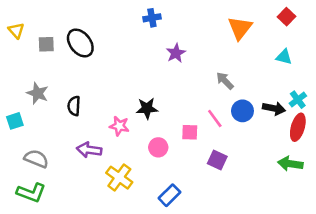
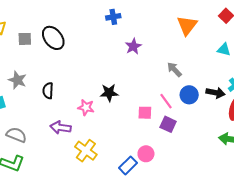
pink circle: (158, 147) -> (146, 154), moved
purple square: (217, 160) -> (168, 124), moved

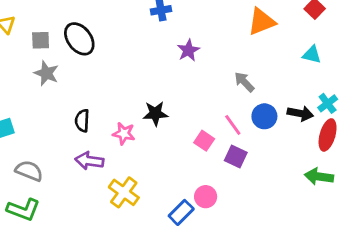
orange triangle: (187, 25) -> (262, 22), turned 30
gray star: (17, 80) -> (46, 73), moved
black semicircle: (48, 91) -> (82, 121), moved
pink square: (145, 113) -> (204, 141), turned 32

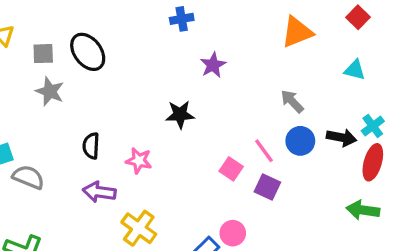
gray arrow: (244, 82) -> (292, 101), moved
black star: (155, 113) -> (180, 114), moved
gray semicircle: (29, 171) -> (28, 177), moved

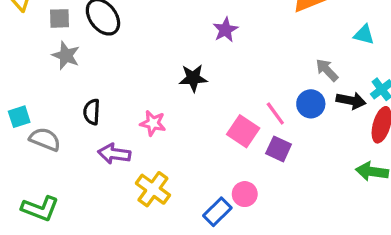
gray arrow: (292, 101) -> (327, 70), moved
black semicircle: (91, 146) -> (92, 112), moved
pink square: (231, 169) -> (243, 131), size x1.4

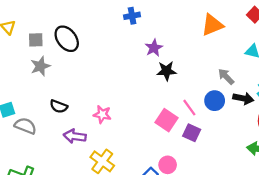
gray star: (66, 56) -> (40, 66), turned 30
black star: (193, 78) -> (166, 71), moved
black semicircle: (92, 112) -> (59, 106), turned -72

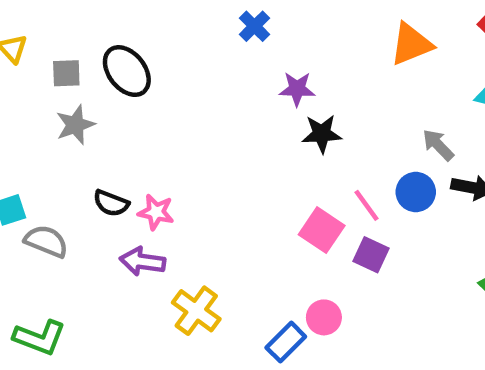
blue cross: (132, 16) -> (254, 26), turned -35
purple star: (154, 48) -> (297, 89), turned 30
pink star: (102, 114) -> (156, 212), moved

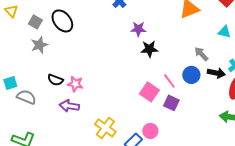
gray square: (66, 73) -> (35, 22), turned 32
yellow cross: (196, 311) -> (105, 128), moved

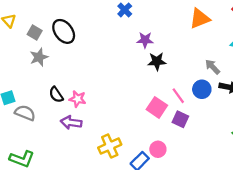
black semicircle: (55, 80) -> (56, 95), turned 35
yellow cross: (105, 128) -> (110, 146), turned 30

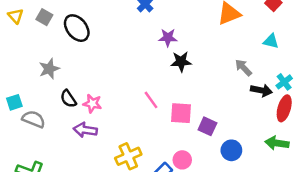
gray square: (35, 32) -> (44, 17), moved
gray star: (39, 57) -> (49, 69), moved
blue circle: (202, 89) -> (231, 150), moved
pink line: (178, 96) -> (151, 100), moved
pink square: (157, 107) -> (181, 113), turned -30

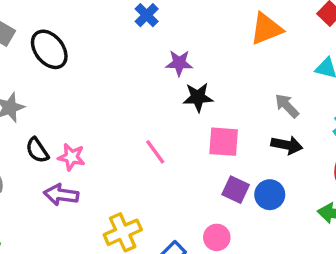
black arrow: (261, 90) -> (287, 145), moved
pink square: (181, 113) -> (224, 142), moved
blue circle: (231, 150) -> (270, 195), moved
pink circle: (182, 160) -> (217, 237), moved

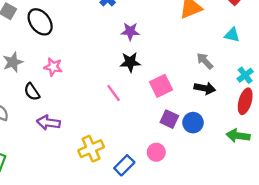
black star: (198, 97) -> (130, 62), moved
pink square: (224, 142) -> (161, 86), turned -30
pink star: (71, 157) -> (53, 67), moved

